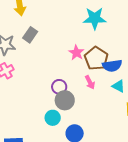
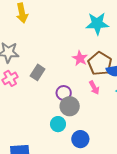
gray rectangle: (30, 35) -> (38, 72), moved

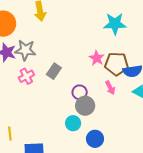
brown pentagon: (100, 64) -> (117, 64), turned -30

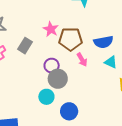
pink star: (97, 58) -> (51, 29), moved
brown pentagon: (117, 64) -> (71, 39), moved

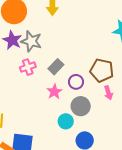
pink star: (51, 29) -> (54, 92), moved
purple circle: (52, 66) -> (76, 82), moved

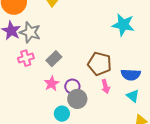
purple circle: (76, 82) -> (72, 86), moved

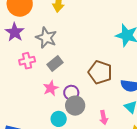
gray star: (30, 32) -> (46, 38), moved
pink arrow: (106, 86) -> (104, 118), moved

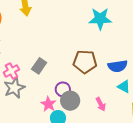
gray star: (46, 38) -> (14, 88), moved, turned -30
pink star: (51, 88) -> (48, 104), moved

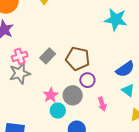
brown pentagon: (85, 62) -> (78, 59), moved
blue semicircle: (118, 66) -> (125, 69), turned -36
purple circle: (63, 89) -> (87, 80), moved

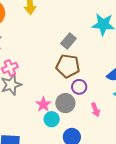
gray rectangle: (48, 56) -> (69, 41), moved

